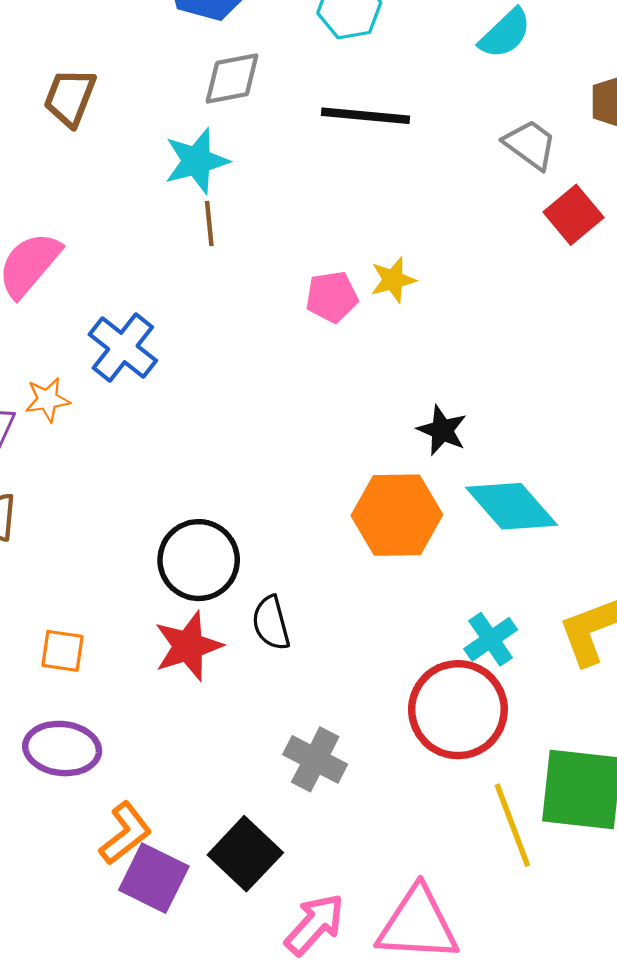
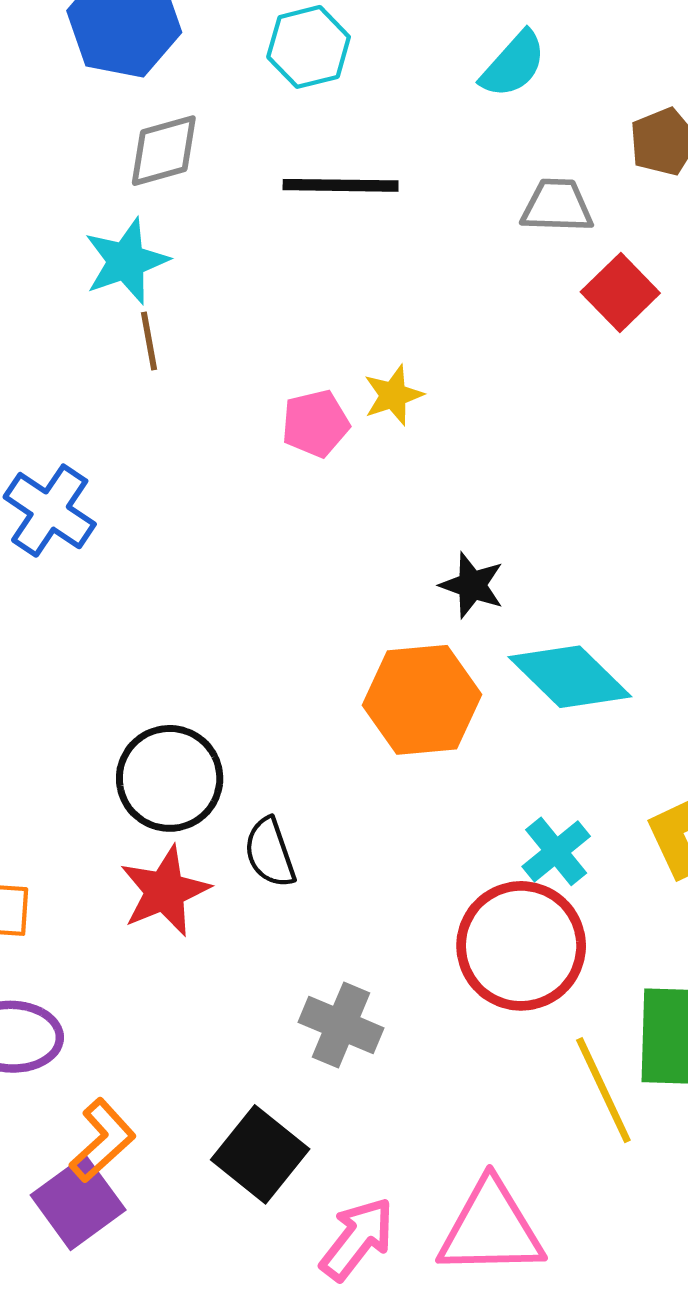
gray trapezoid: (530, 144) -> (557, 206), turned -30
purple square: (154, 878) -> (78, 1203), moved, turned 32

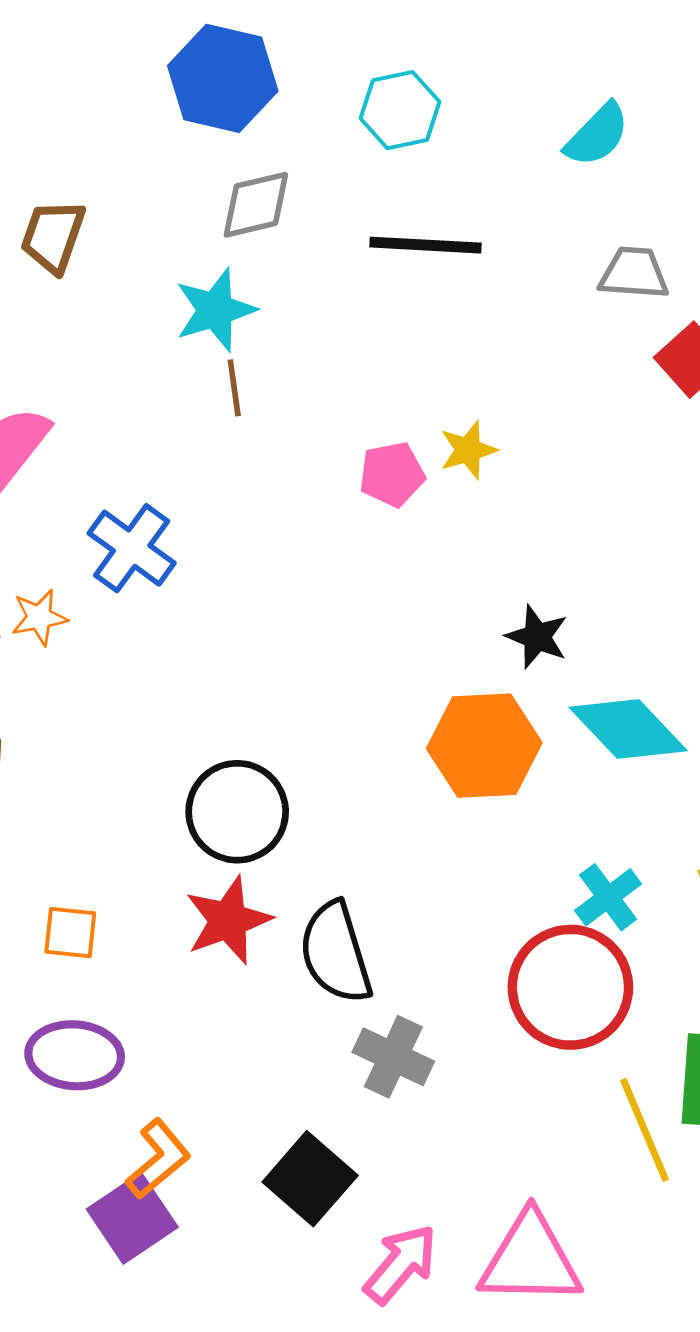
black semicircle: (270, 853) -> (336, 953), moved, size x1.5

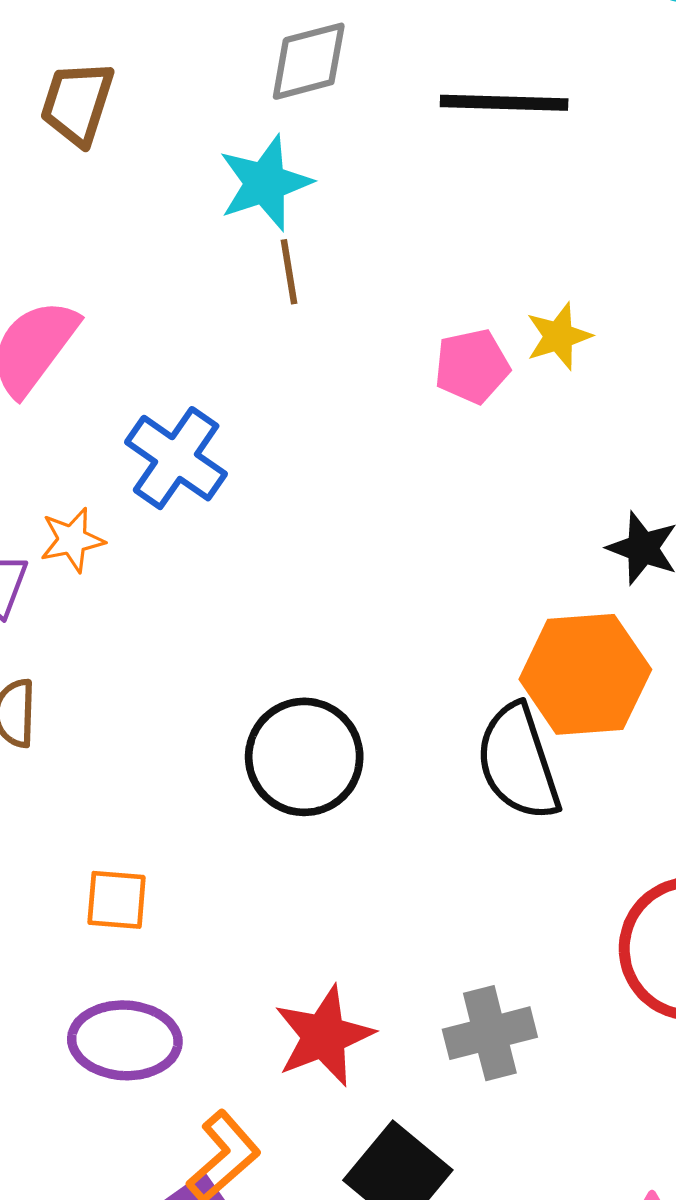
red star: (228, 920) -> (324, 1036), moved
black semicircle: (336, 953) -> (518, 762), moved
gray cross: (393, 1057) -> (490, 1033), turned -38

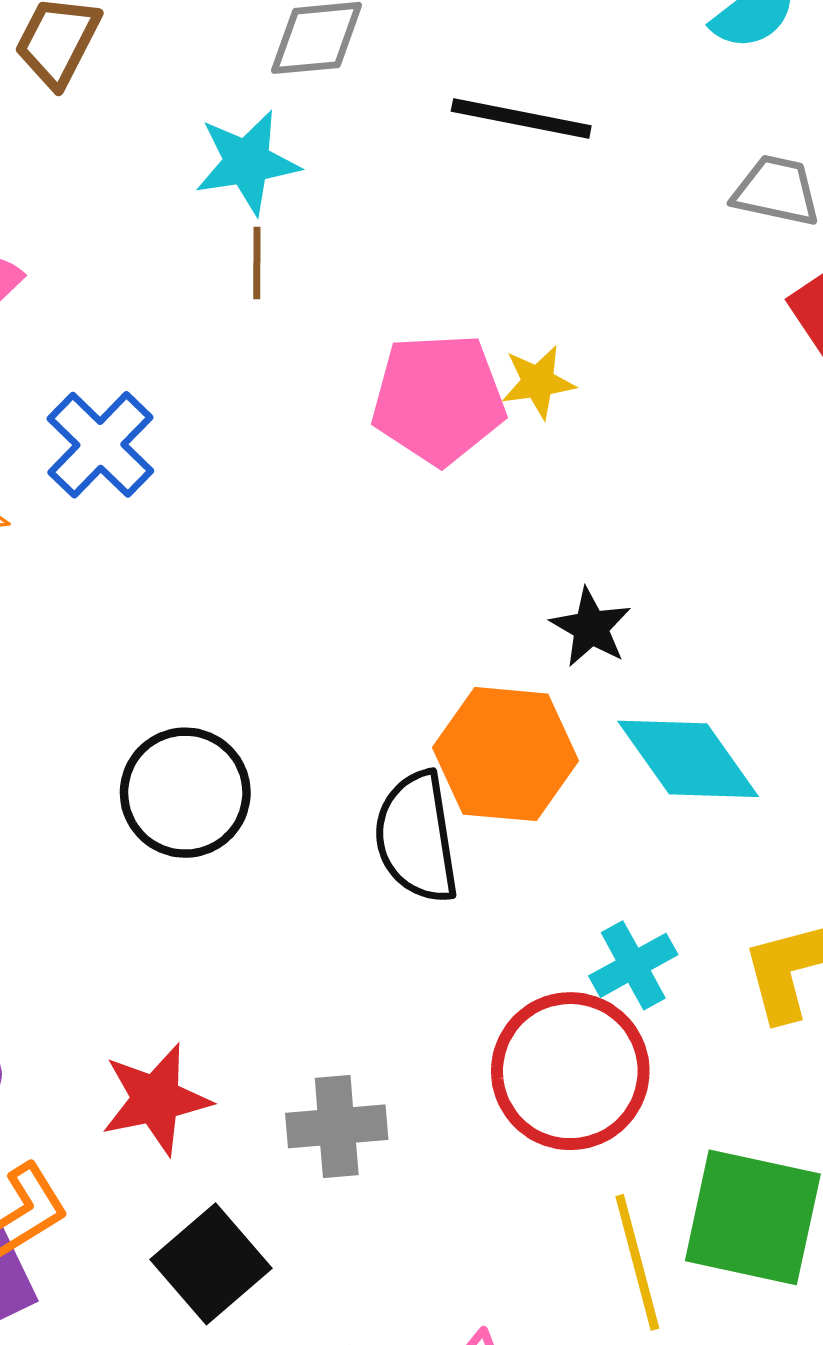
pink pentagon: (472, 366) -> (438, 399), size x1.6

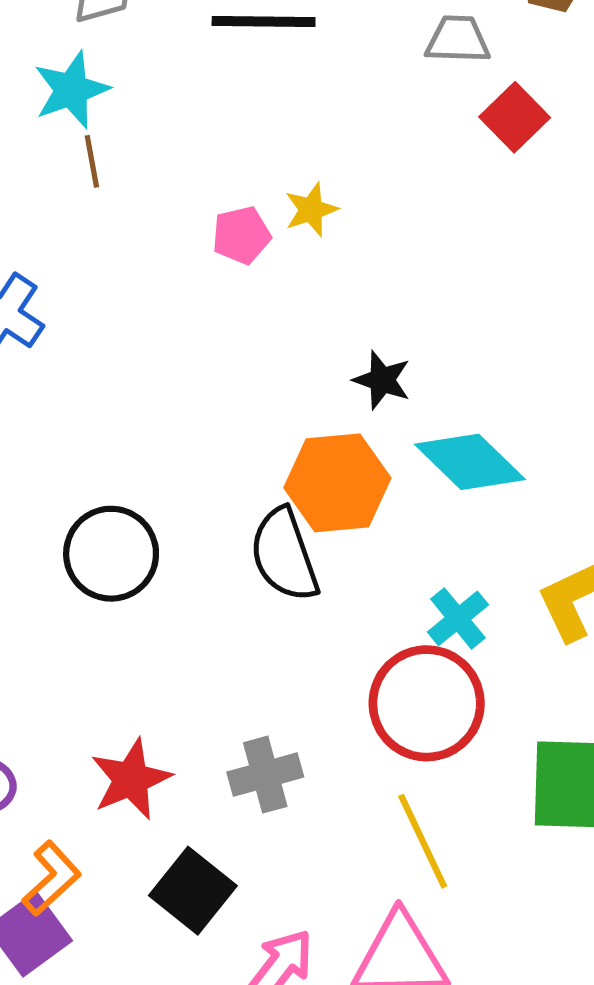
pink pentagon: (438, 399) -> (241, 235), size x0.6
yellow line: (637, 1262) -> (423, 841), moved

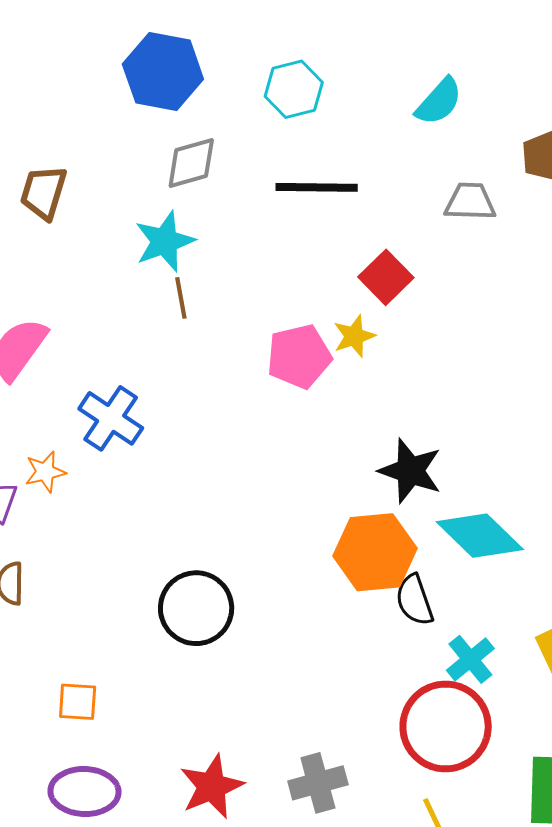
red square: (515, 117) -> (386, 277), moved
pink pentagon: (241, 235) -> (299, 356), size x1.4
black star: (382, 380) -> (410, 471), size x1.4
black semicircle: (284, 555) -> (414, 600), moved, size x0.7

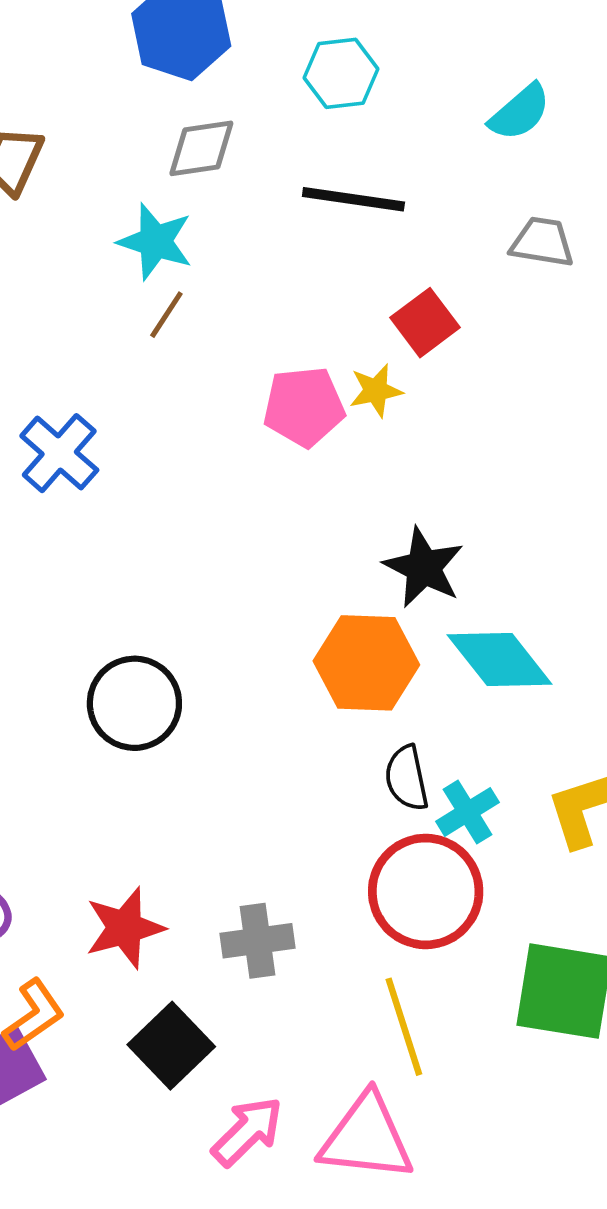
cyan star: (165, 241) -> (155, 242), turned 30
brown line: (181, 298) -> (166, 315), turned 36
black semicircle: (414, 600) -> (407, 778), moved

